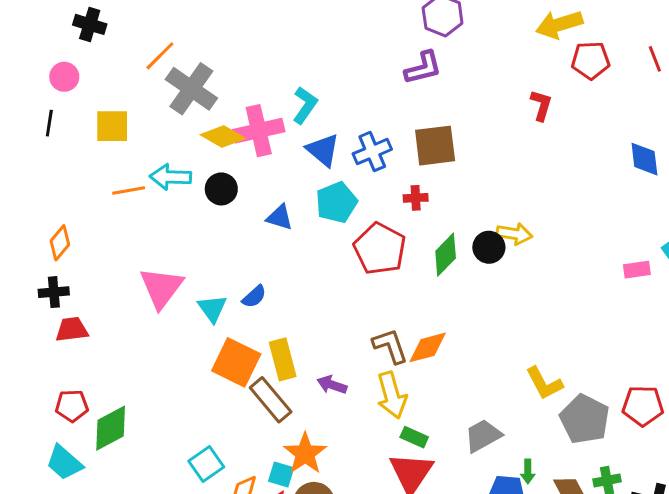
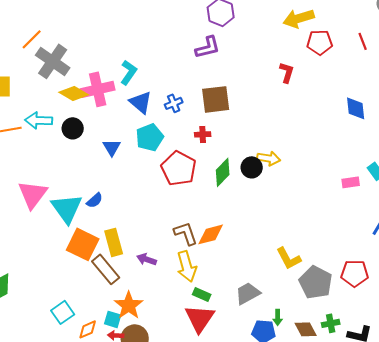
blue cross: (372, 152) -> (174, 103), size x0.7
blue triangle: (280, 217) -> (112, 147), turned 42
cyan triangle: (212, 309) -> (67, 208), size x1.6

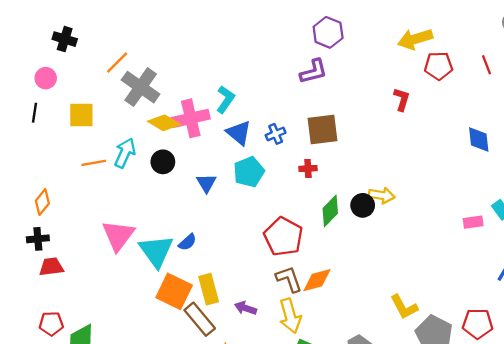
cyan arrow: (39, 120) -> (125, 153), turned 112
red pentagon: (179, 168) -> (283, 237), moved

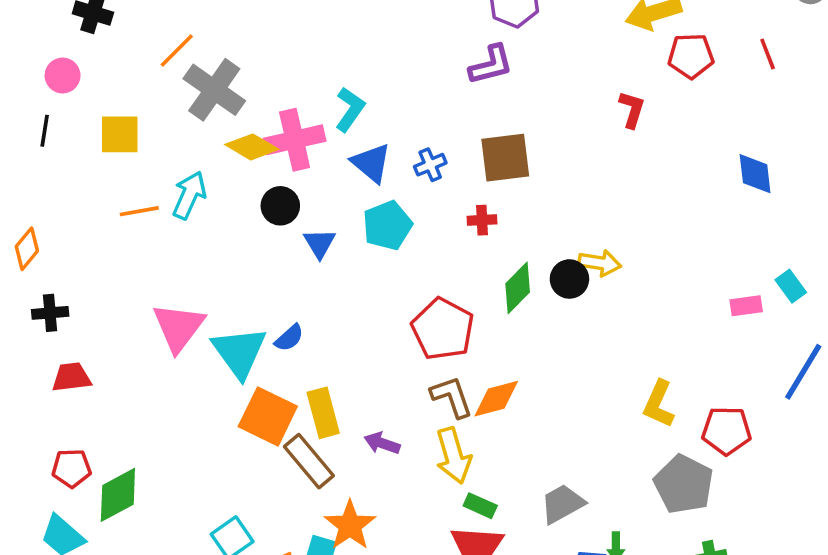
black circle: (163, 162) -> (280, 206), moved
orange diamond: (42, 202) -> (27, 249), moved
black cross: (38, 239) -> (50, 313), moved
yellow L-shape: (404, 307) -> (659, 404), moved, turned 52
red pentagon: (478, 324) -> (727, 431), moved

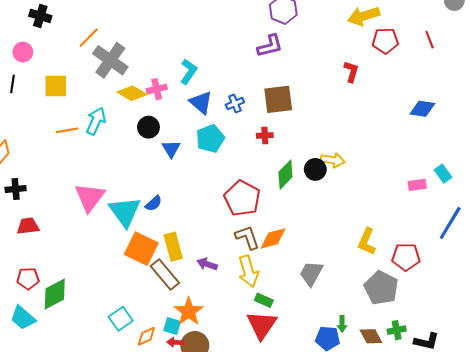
pink cross: (295, 140) -> (157, 89), size x0.6
blue diamond: (755, 174) -> (422, 109), turned -75
gray trapezoid: (562, 504) -> (311, 273), moved, turned -32

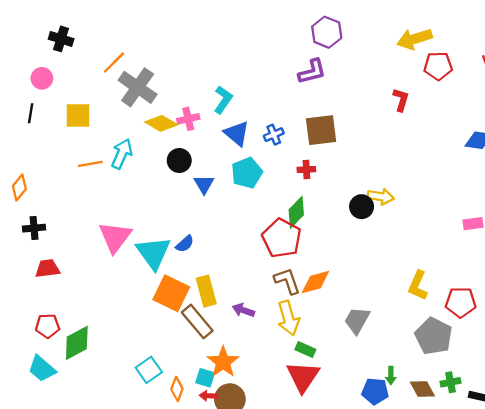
green diamond: (285, 175) -> (296, 212), moved
orange diamond: (146, 336) -> (177, 389), turned -45

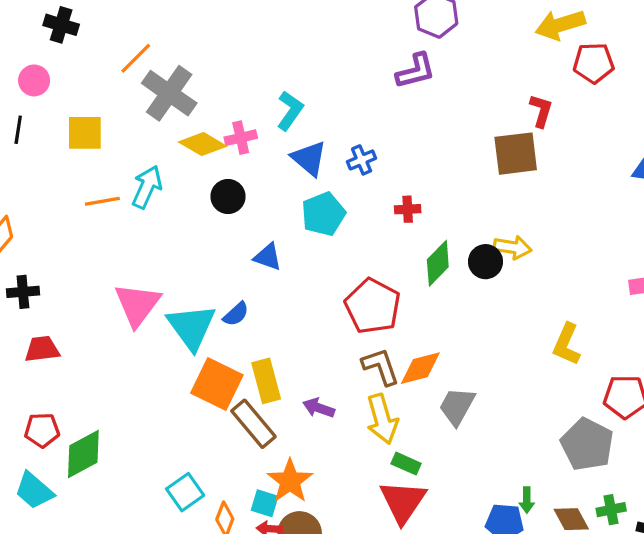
brown square: (321, 130) -> (516, 154), moved
blue triangle: (204, 184) -> (268, 257), moved, turned -40
green diamond: (296, 212) -> (438, 263), moved
yellow L-shape: (418, 285) -> (567, 344), moved
gray trapezoid: (357, 320) -> (457, 406), moved

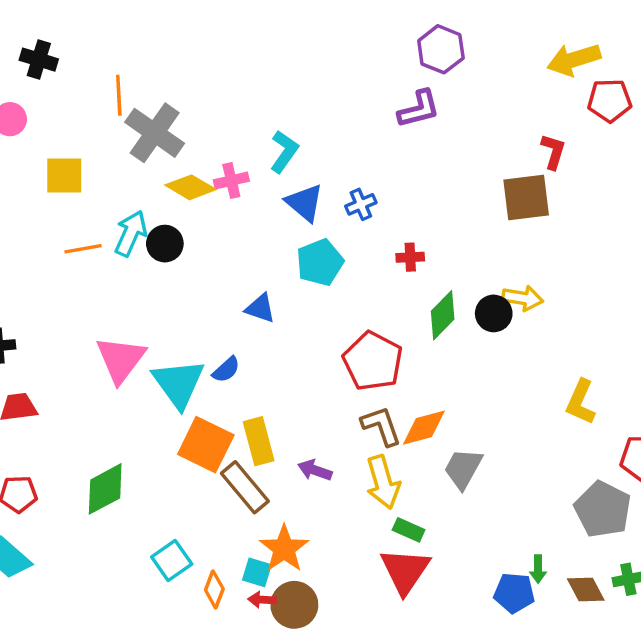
orange line: (136, 58) -> (119, 95), turned -48
black circle: (228, 196) -> (165, 244), moved
green diamond: (83, 454) -> (105, 489), moved

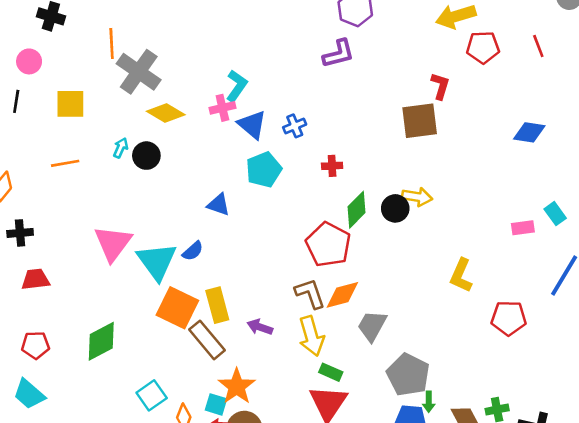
pink cross: (231, 181) -> (222, 108), moved
cyan arrow: (131, 233) -> (121, 148), size x0.6
orange line: (83, 249) -> (65, 163), moved
red pentagon: (373, 361) -> (328, 245), moved
gray pentagon: (603, 509) -> (408, 375), moved

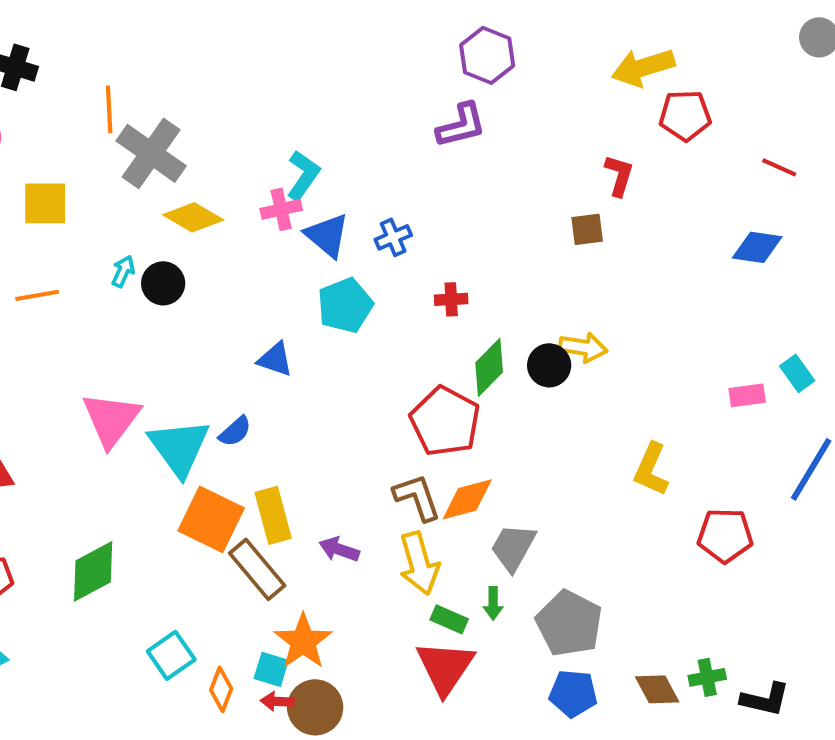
red line: (538, 46) -> (779, 167), moved, turned -45
brown square: (420, 121) -> (587, 229), size x0.6
green arrow: (429, 402) -> (493, 603), moved

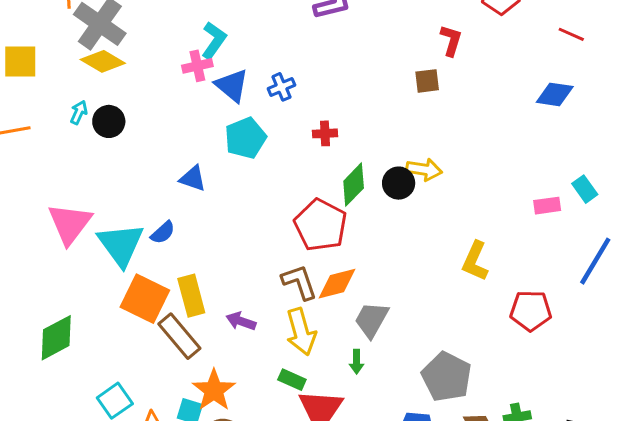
yellow diamond: (193, 217) -> (103, 61), moved
green rectangle: (449, 619) -> (292, 380), moved
gray pentagon: (569, 623) -> (447, 377), moved

